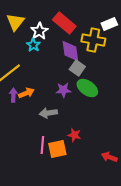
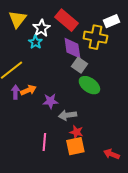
purple star: (63, 90) -> (50, 101), moved
gray arrow: (48, 113) -> (67, 115), moved
orange square: (57, 149) -> (75, 146), moved

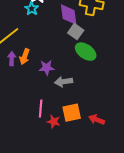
orange arrow: (28, 90) -> (25, 57), turned 133
red star: (76, 132) -> (54, 122), moved
red arrow: (111, 154) -> (97, 120), moved

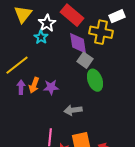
green ellipse: (86, 52) -> (95, 80), turned 35
purple star: (47, 68) -> (51, 87), moved

